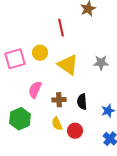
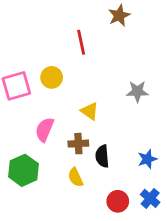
yellow triangle: (68, 65) -> (90, 111), moved, size x0.6
black semicircle: (82, 102) -> (102, 156), moved
red circle: (75, 131) -> (118, 201), moved

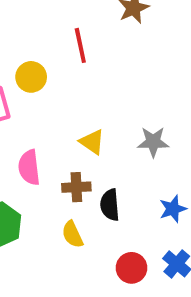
yellow circle: (52, 77) -> (31, 77), moved
gray star: (137, 91) -> (153, 142), moved
pink semicircle: (45, 129) -> (29, 167), turned -30

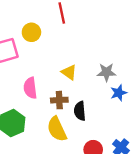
blue star: (173, 209) -> (119, 93), moved
yellow semicircle: (72, 234) -> (57, 129), size x1.5

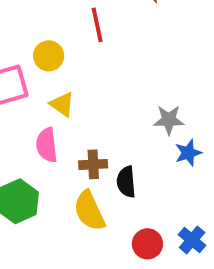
yellow triangle: (69, 72) -> (62, 104), moved

